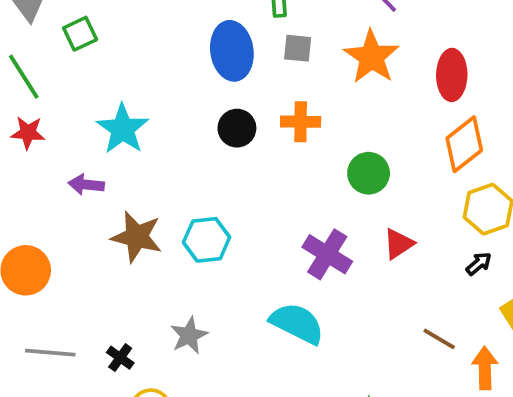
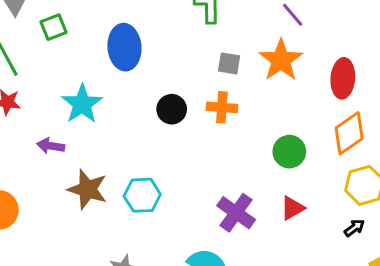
gray square: (298, 48) -> (229, 63), moved
blue ellipse: (232, 51) -> (124, 47), moved
green circle: (369, 173) -> (289, 152), moved

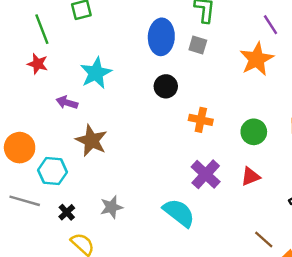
blue ellipse: (124, 47) -> (161, 37), moved
gray square: (229, 63) -> (198, 45), moved
orange cross: (222, 107) -> (201, 120), moved
cyan hexagon: (142, 195) -> (52, 171), moved

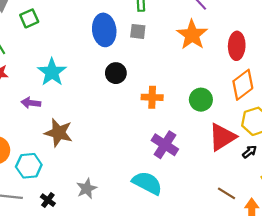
red triangle: (250, 176) -> (222, 137), moved, size x1.6

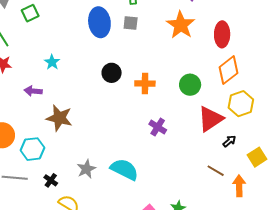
cyan star: (52, 72) -> (52, 62), size x0.6
black circle: (116, 73) -> (112, 73), moved
purple cross: (165, 145) -> (158, 127), size x0.7
black arrow: (250, 152) -> (229, 141), moved
cyan semicircle: (147, 183) -> (124, 169), moved

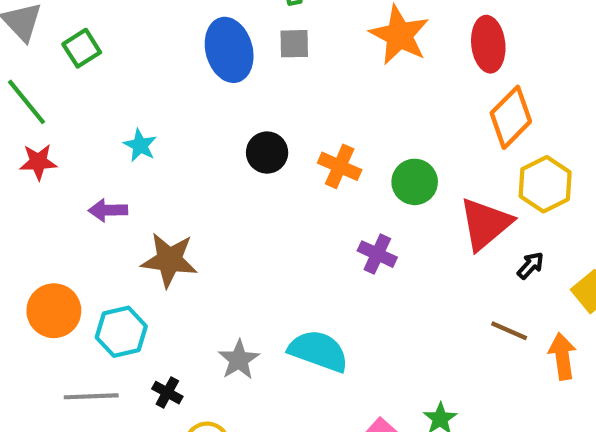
orange cross: (145, 83) -> (340, 166), turned 30
green circle: (190, 85) -> (415, 182), moved

